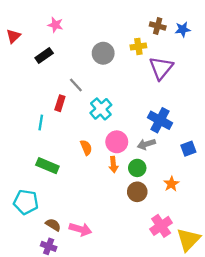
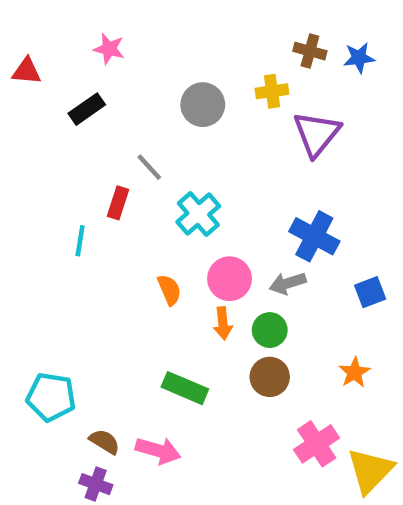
red triangle: (13, 36) -> (26, 71), turned 49
green rectangle: (47, 166) -> (185, 388), moved
orange star: (171, 184) -> (355, 372), moved

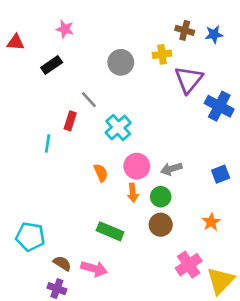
blue cross: (314, 236) -> (219, 106), moved

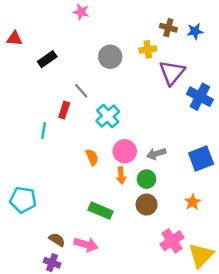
pink star: (65, 29) -> (81, 12), moved
blue square: (221, 174) -> (201, 158), size x1.5
cyan pentagon: (30, 237) -> (23, 200), moved

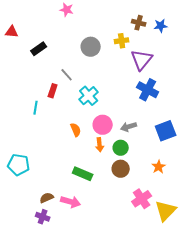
blue cross: (200, 97) -> (148, 90), moved
brown semicircle: (57, 240) -> (47, 198), turned -56

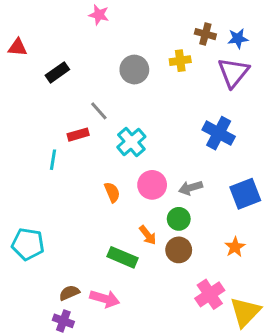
purple triangle: (142, 60) -> (233, 72), moved
red rectangle: (53, 91) -> (78, 135), turned 56
orange arrow: (100, 145) -> (148, 235), moved, turned -32

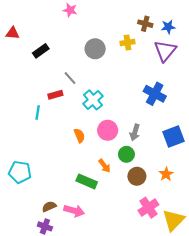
gray arrow: (191, 188) -> (135, 132), turned -56
brown circle: (179, 250) -> (137, 176), moved

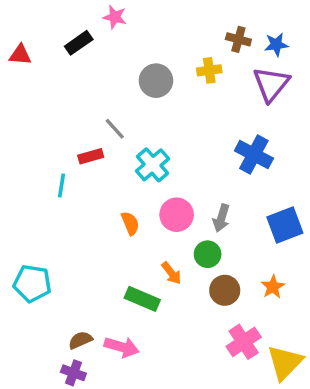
black rectangle: (41, 51) -> (79, 43), moved

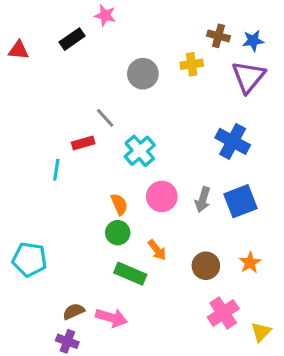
blue square: (285, 225) -> (240, 201), moved
green circle: (208, 254) -> (118, 233), moved
yellow triangle: (285, 362) -> (261, 332), size x0.6

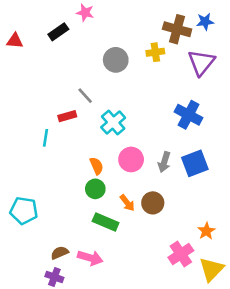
brown cross: (218, 36) -> (177, 29), size x1.5
blue star: (253, 41) -> (205, 22), moved
orange star: (250, 263) -> (206, 231), moved
brown circle: (206, 266) -> (153, 203), moved
yellow triangle: (261, 332) -> (212, 269), size x1.5

